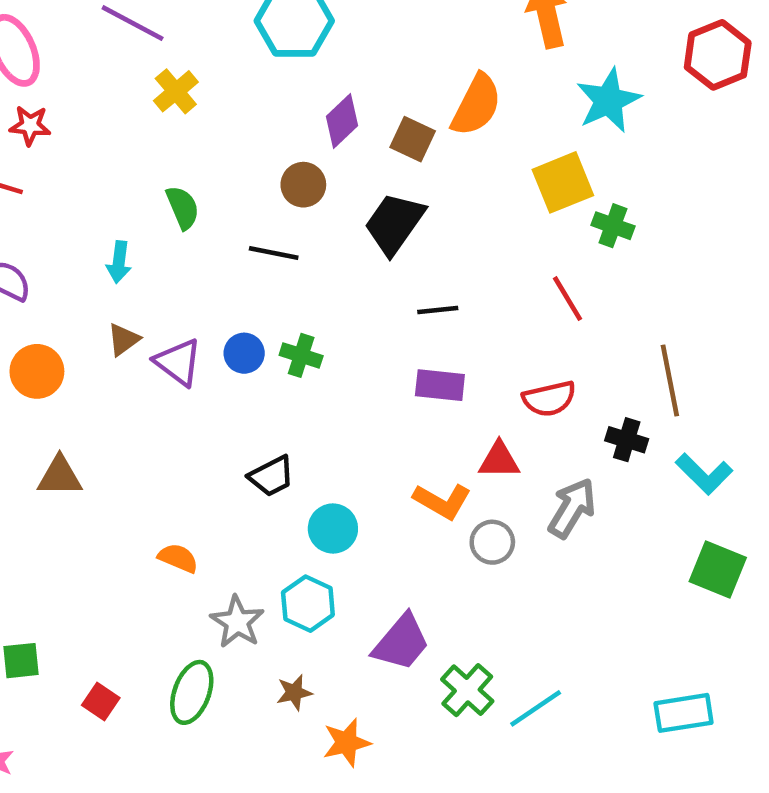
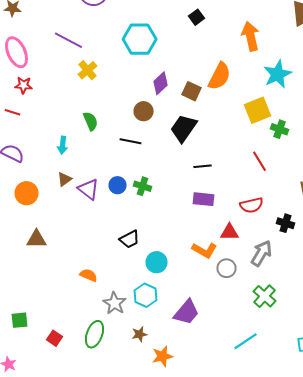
green cross: (467, 690) -> (264, 296), moved

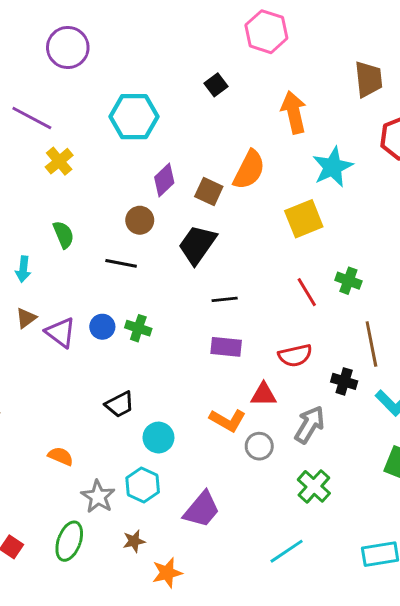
green cross: (280, 129) -> (348, 281), moved

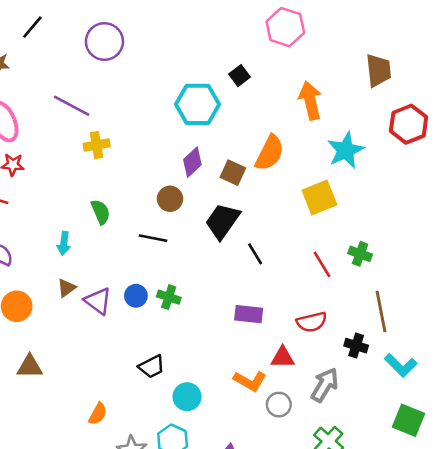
cyan hexagon: (134, 117) -> (198, 104), moved
yellow cross: (59, 161) -> (97, 145), turned 30
black line: (225, 299) -> (255, 254), moved, turned 65
orange semicircle: (61, 456) -> (98, 414), turned 95

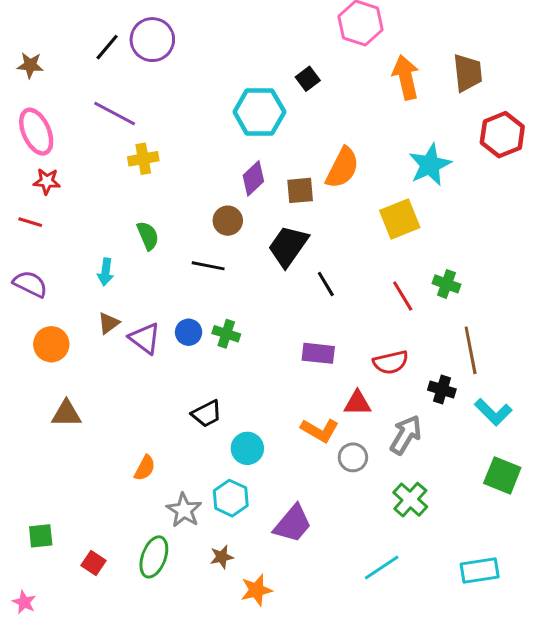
black line: (32, 27) -> (107, 47), moved
orange arrow: (310, 100) -> (406, 77), moved
brown square: (233, 173) -> (300, 190), turned -30

